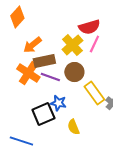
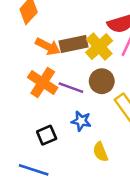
orange arrow: (32, 45) -> (48, 47), turned -114
brown rectangle: (44, 61) -> (74, 44), moved
black square: (43, 114) -> (47, 135), moved, size x0.7

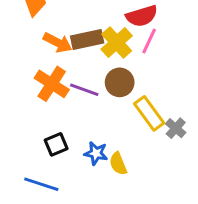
blue star: (81, 121) -> (96, 153), moved

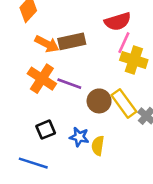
yellow cross: (117, 43) -> (134, 60), moved, turned -30
brown circle: (120, 82) -> (99, 101), moved
yellow semicircle: (118, 164) -> (98, 146), turned 30

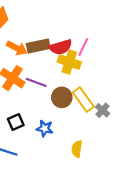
red semicircle: (118, 22) -> (61, 47), moved
yellow cross: (134, 60) -> (69, 62), moved
yellow semicircle: (98, 146) -> (77, 149), moved

